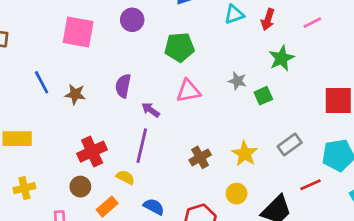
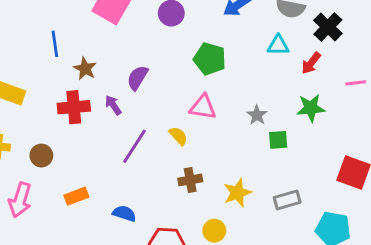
purple arrow: (151, 110) -> (113, 105), moved
red cross: (92, 152) -> (74, 107), moved
yellow semicircle: (125, 177) -> (178, 136), moved
brown circle: (80, 187) -> (41, 156), moved
blue semicircle: (154, 207) -> (124, 213), turned -30

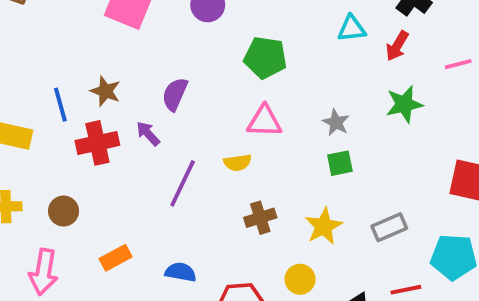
blue line: (55, 44) -> (60, 105), moved
yellow semicircle: (178, 136) -> (238, 163), turned 132
green square: (278, 140) -> (340, 163), moved

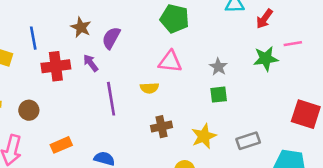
pink line: (458, 64) -> (293, 44), moved
brown star: (105, 91) -> (81, 27), moved
purple line: (183, 183) -> (111, 99), turned -40

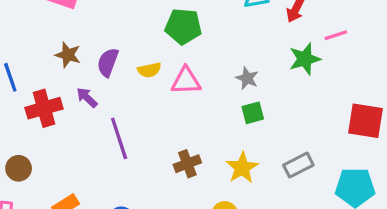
yellow semicircle: (149, 88) -> (149, 70), moved

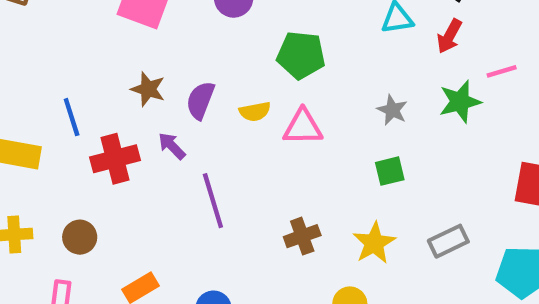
gray star: (247, 78) -> (392, 110), moved

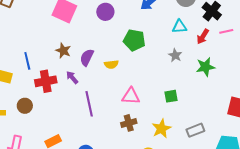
pink line: (502, 71) -> (226, 31), moved
gray star: (392, 110) -> (175, 55), moved
pink triangle: (303, 127) -> (131, 96), moved
brown circle: (80, 237) -> (25, 106), moved

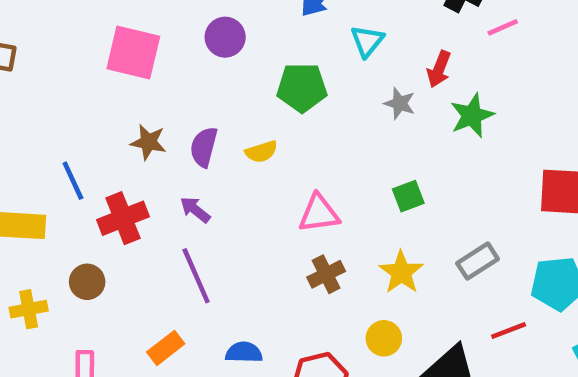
cyan triangle: (179, 27) -> (367, 41), moved, turned -35
red arrow: (203, 37) -> (439, 69), moved
purple arrow: (72, 77) -> (195, 210), moved
purple line: (89, 104) -> (196, 276), moved

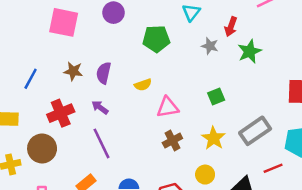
yellow semicircle: (261, 152) -> (143, 85), moved
blue line: (73, 181) -> (31, 79), moved, turned 55
gray rectangle: (478, 261) -> (255, 131), size x1.4
brown circle: (87, 282) -> (42, 148), size x1.5

